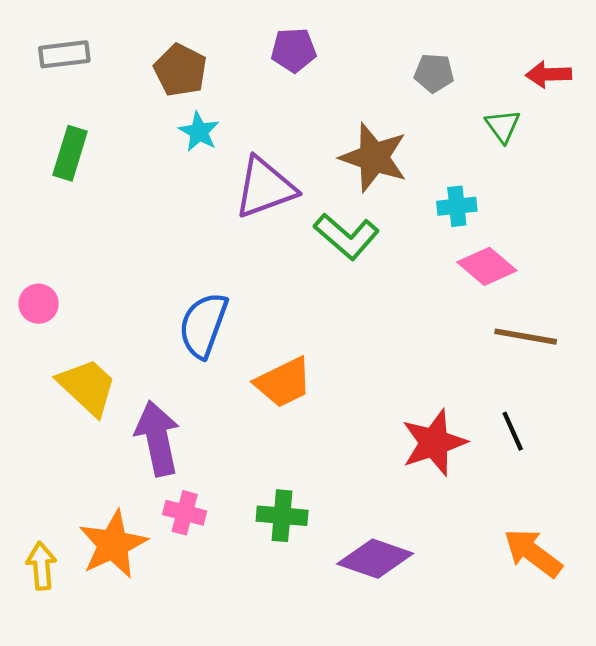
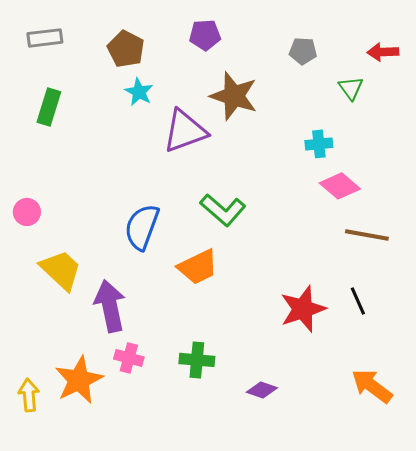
brown star: (374, 158) -> (234, 96), moved
green L-shape: (347, 236) -> (223, 210), moved
purple diamond: (375, 559) -> (262, 390), size x0.6

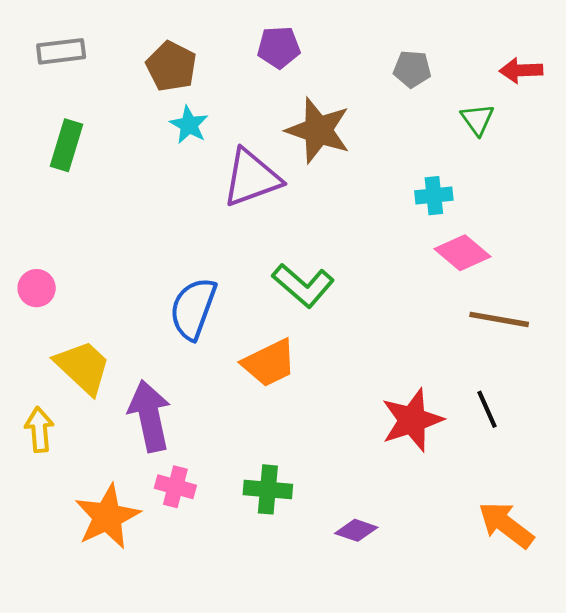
yellow arrow: (29, 395) -> (39, 430), moved

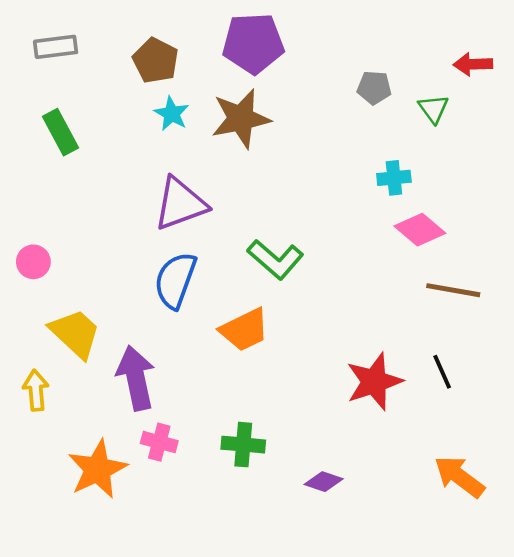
purple pentagon: (279, 47) -> (253, 43), size x1.6
gray pentagon: (412, 69) -> (374, 88), moved
brown star: (318, 130) -> (241, 119), moved, turned -30
green rectangle: (66, 145) -> (61, 132), turned -45
purple triangle: (252, 178) -> (180, 204), moved

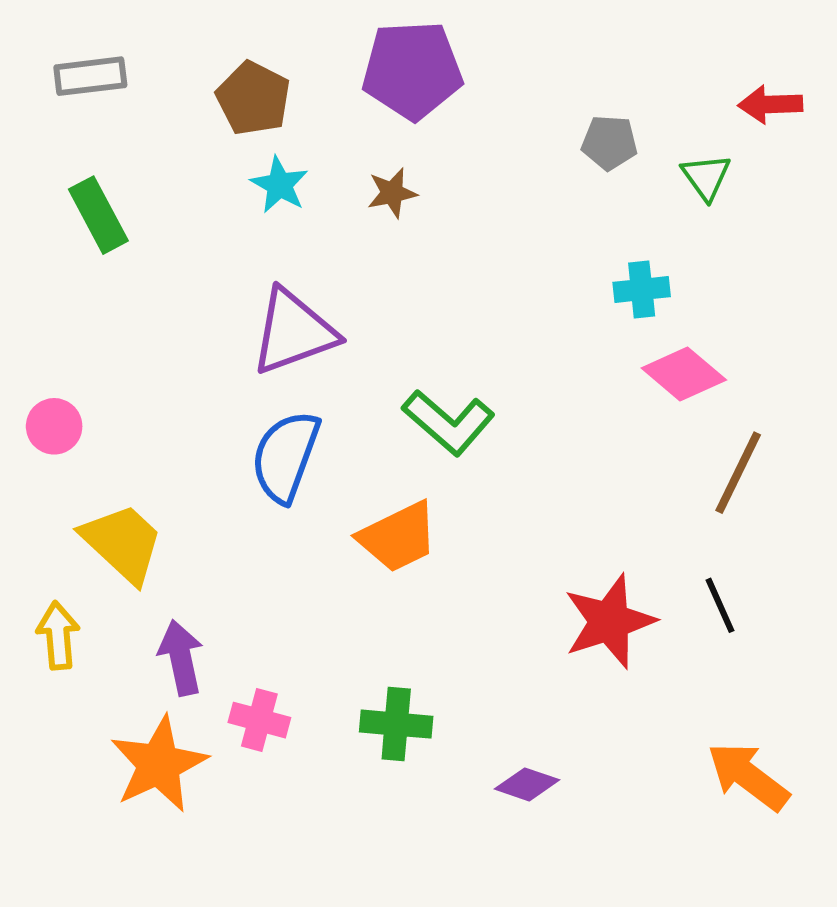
brown star: (241, 119) -> (392, 193), size x0.5
brown line: (453, 290) -> (738, 473), turned -74
purple arrow: (136, 378) -> (181, 658), moved, size x0.7

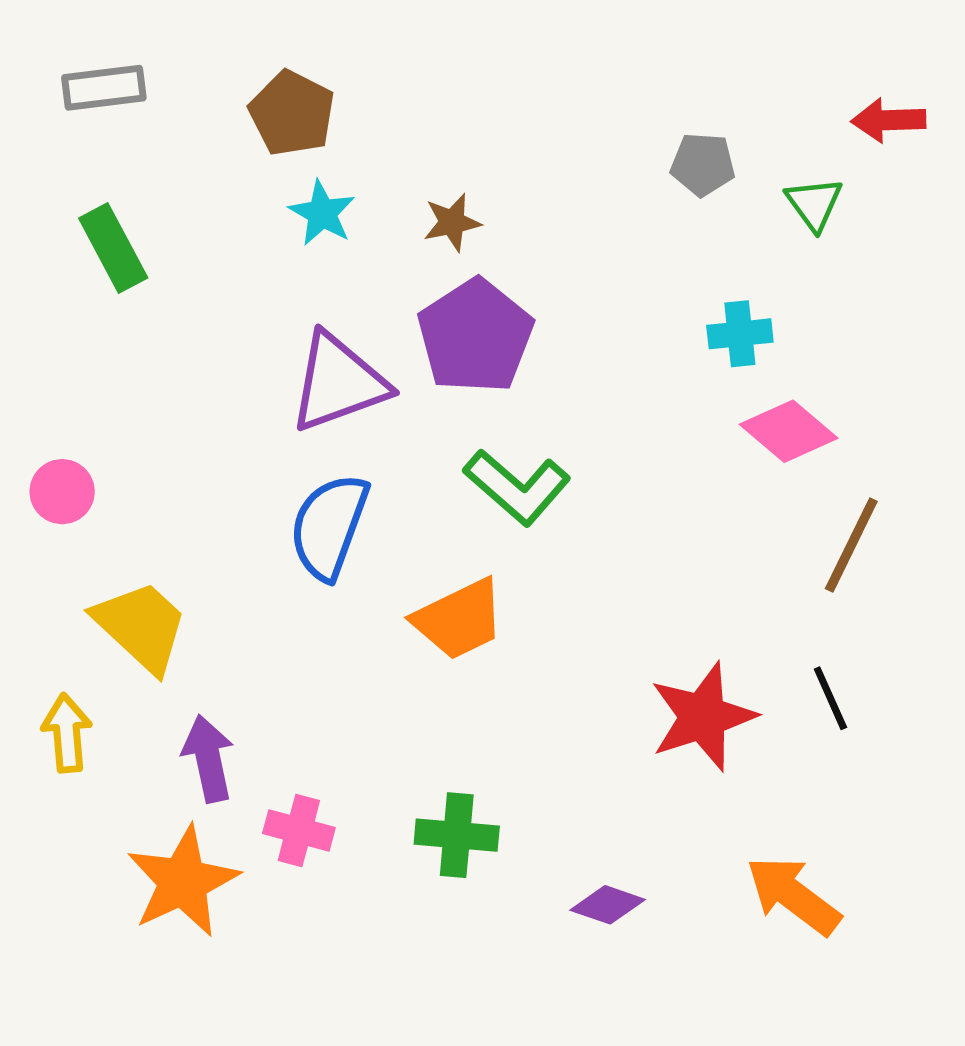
purple pentagon: (412, 70) -> (475, 336), moved, turned -30
orange arrow: (748, 776) -> (793, 895), moved

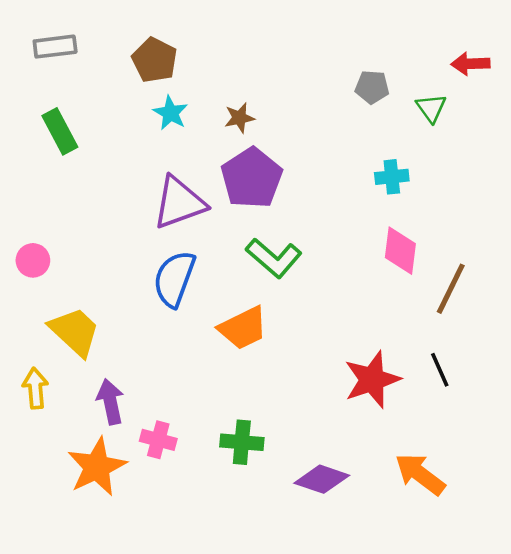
pink diamond: (789, 431) -> (400, 251), moved, turned 57
purple diamond: (608, 905) -> (322, 479), size x1.4

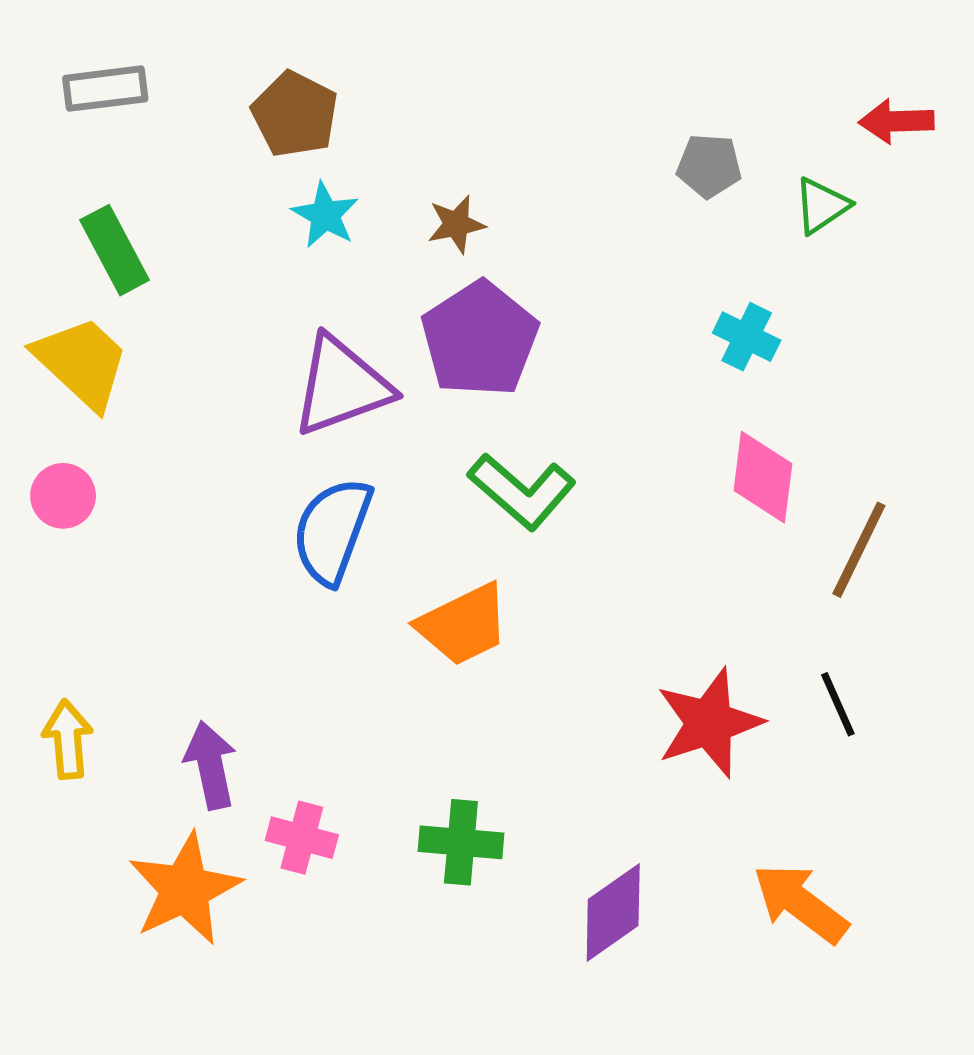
green triangle: (431, 108) -> (821, 206), turned 32
cyan cross: (392, 177) -> (747, 337), turned 32
yellow trapezoid: (75, 332) -> (82, 362), moved
purple diamond: (322, 479) -> (613, 913), turned -54

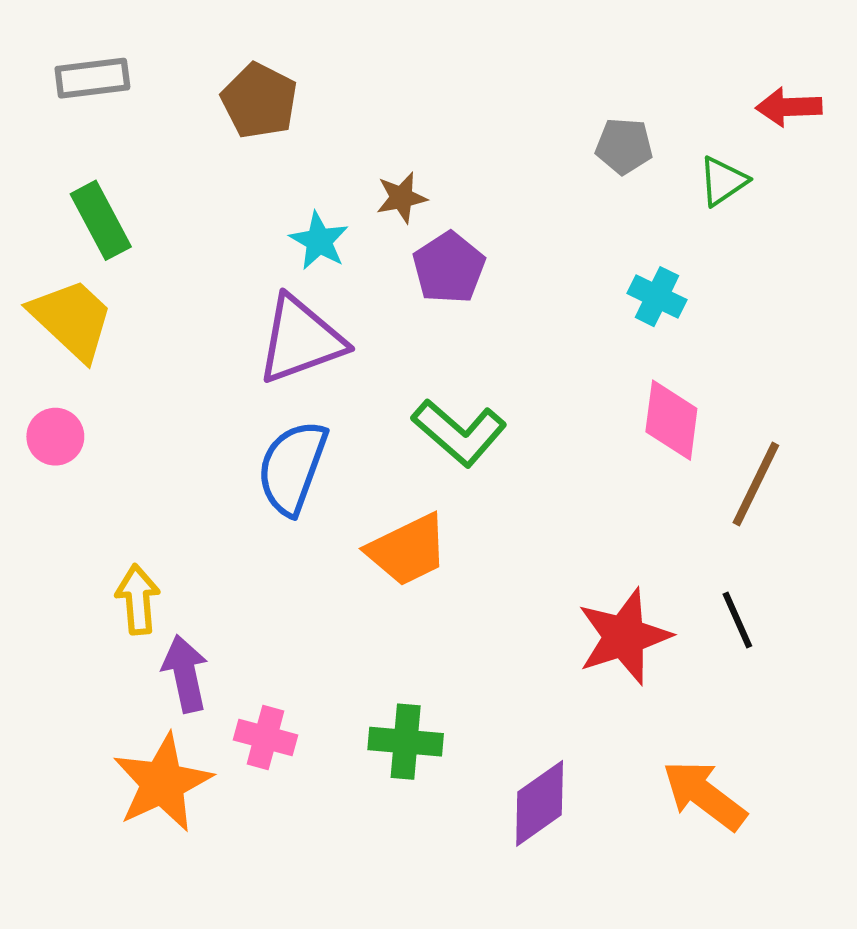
cyan star: (325, 215) -> (319, 241), moved
purple pentagon: (480, 339) -> (449, 268), moved, size x0.7
yellow arrow: (68, 739) -> (138, 599), moved

